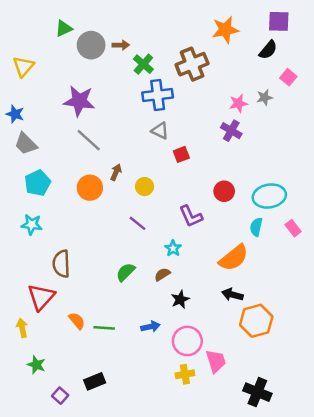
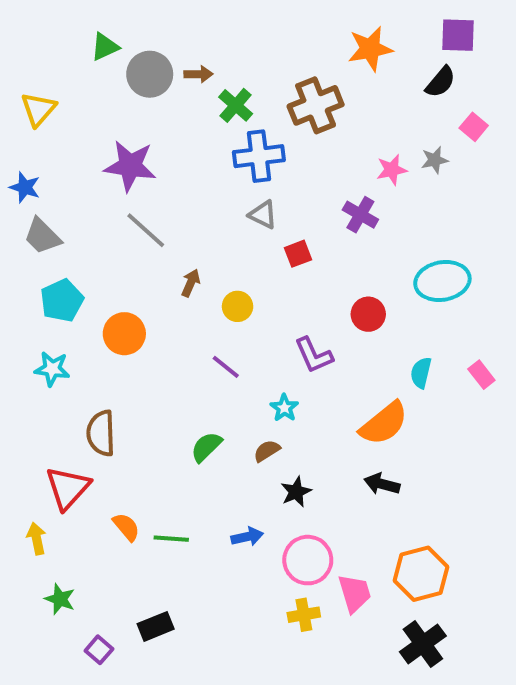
purple cross: (231, 131) -> (360, 215), moved
orange circle: (90, 188) -> (124, 334), moved
cyan ellipse: (269, 196) -> (442, 281), moved
orange hexagon: (256, 321) -> (421, 574), moved
black cross: (257, 392) -> (423, 644), turned 32

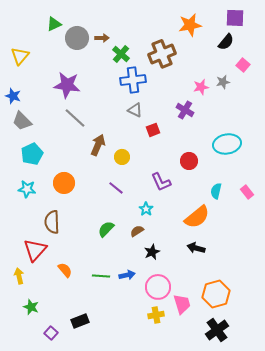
brown arrow: (191, 283) -> (98, 145), size x1.5
orange circle: (124, 334) -> (64, 183), moved
green line: (171, 539) -> (101, 276), moved

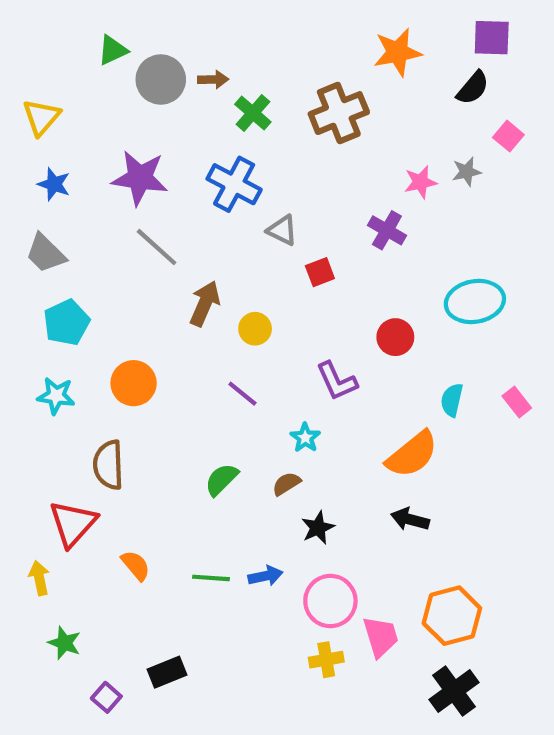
blue cross: (133, 80) -> (234, 184), moved, turned 35
blue star: (13, 96) -> (54, 184), moved

